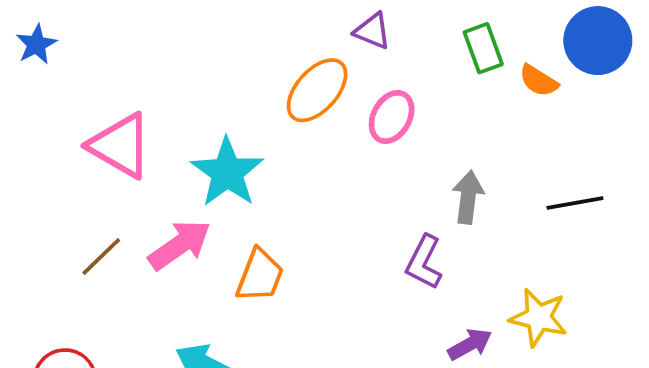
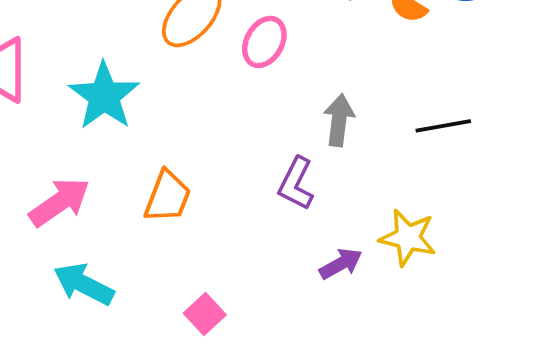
pink arrow: (180, 245) -> (59, 202), moved
orange trapezoid: (260, 276) -> (168, 197), moved

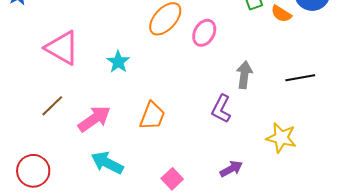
cyan star: (104, 96) -> (118, 62), size x0.6
purple arrow: (341, 264) -> (231, 169), moved

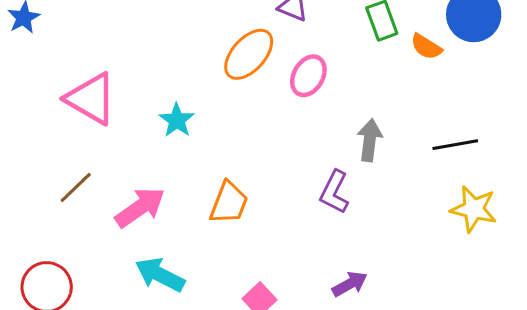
yellow star: (281, 138) -> (474, 209), moved

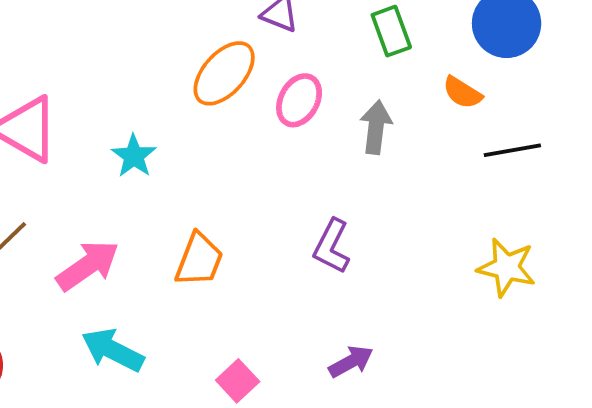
orange semicircle: (426, 47) -> (462, 93), moved
gray arrow: (370, 140) -> (376, 127), moved
black line: (455, 145) -> (512, 150), moved

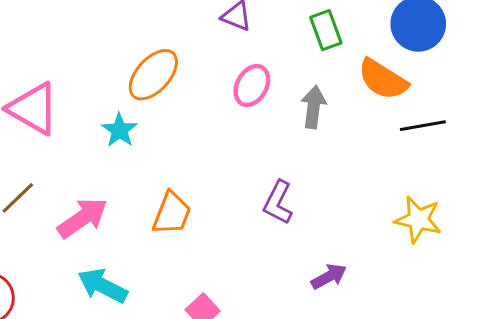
orange ellipse: (224, 73) -> (153, 75), moved
orange semicircle: (462, 93) -> (383, 79), size x1.6
purple arrow: (351, 362) -> (329, 276), moved

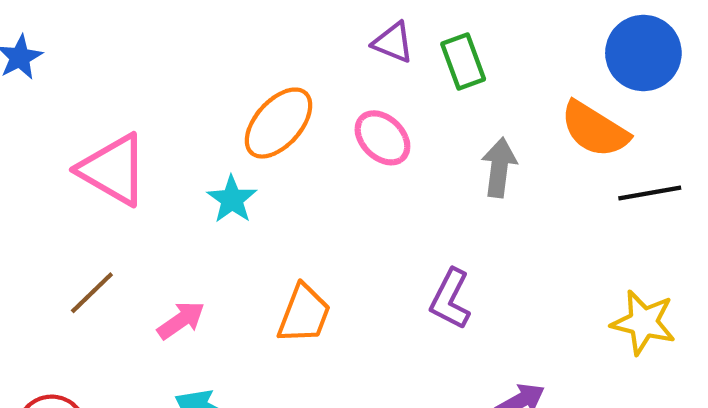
green rectangle: (326, 30) -> (463, 62), moved
pink ellipse: (252, 85) -> (382, 138), moved, turned -75
pink arrow: (82, 218) -> (181, 320), size x0.7

